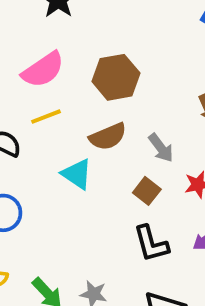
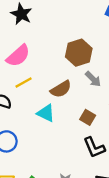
brown hexagon: (116, 77) -> (79, 53), moved
gray arrow: (161, 148) -> (93, 79), moved

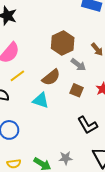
brown square: (88, 117) -> (77, 90), moved

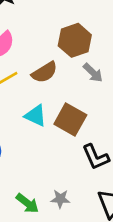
brown semicircle: (51, 77) -> (44, 72), moved
brown square: (77, 90) -> (70, 119), moved, size x1.6

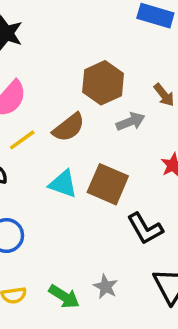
gray arrow: (93, 73) -> (130, 122), turned -60
gray star: (60, 199) -> (106, 287), turned 30

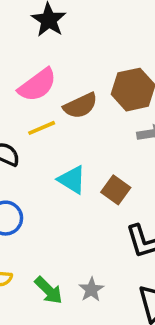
brown semicircle: (69, 127) -> (80, 106), moved
brown square: (108, 184) -> (116, 190), size x0.7

